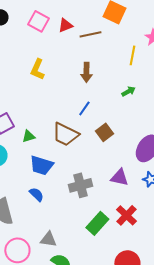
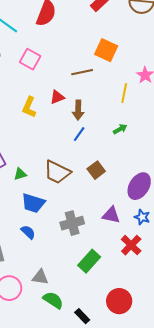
red triangle: (65, 25) -> (57, 97), moved
blue line: (84, 108) -> (79, 134), moved
red cross: (126, 215) -> (131, 245), moved

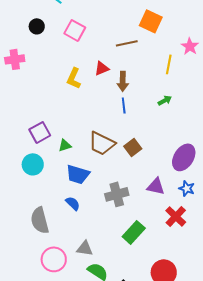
blue line: (79, 134) -> (124, 105), turned -42
brown square: (96, 170) -> (133, 147), moved

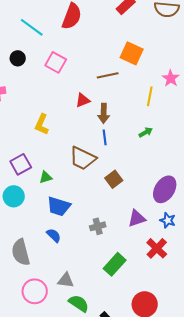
yellow L-shape: (74, 78) -> (42, 124), moved
brown trapezoid: (102, 143) -> (83, 158), moved
purple triangle: (156, 186) -> (137, 218), turned -30
gray cross: (117, 194) -> (98, 226), size x0.7

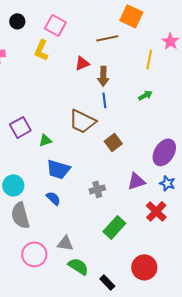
yellow L-shape: (42, 124) -> (41, 50), moved
cyan circle: (14, 196) -> (13, 185), moved

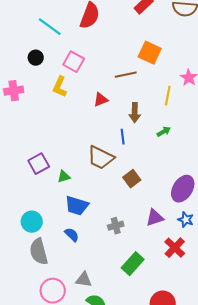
brown arrow: (103, 76) -> (135, 113), moved

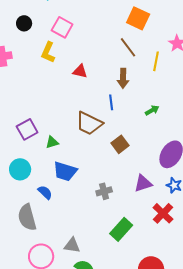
brown line: (126, 75) -> (128, 47), moved, turned 65
red triangle: (101, 100) -> (80, 71), moved, turned 35
green arrow: (164, 132) -> (152, 110), moved
cyan circle: (32, 222) -> (20, 169), moved
blue semicircle: (72, 235) -> (45, 192), moved

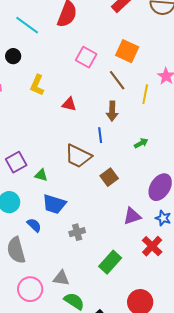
pink square: (62, 27) -> (86, 57), moved
green triangle: (52, 142) -> (41, 175), turned 32
gray cross: (104, 191) -> (77, 232), moved

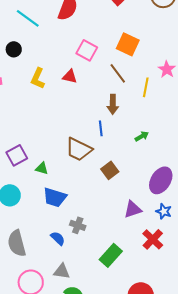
red triangle: (69, 104) -> (70, 76), moved
blue semicircle: (34, 225) -> (58, 238), moved
gray cross: (77, 232) -> (78, 225), turned 35

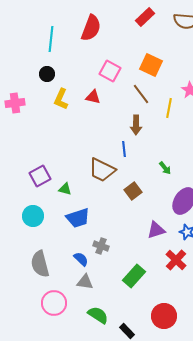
cyan line: (28, 18) -> (51, 39), turned 60
black circle: (14, 49) -> (47, 74), moved
green arrow: (142, 136) -> (165, 168), moved, turned 80
blue trapezoid: (55, 197) -> (78, 218), turned -35
gray triangle: (62, 271) -> (85, 282), moved

